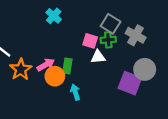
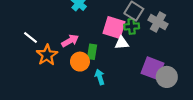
pink square: (90, 41) -> (114, 28), size x1.5
pink arrow: (46, 65) -> (70, 41), moved
gray circle: (145, 69) -> (167, 77), moved

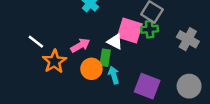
gray cross: (158, 22) -> (188, 39), moved
white triangle: (122, 43) -> (115, 42), moved, turned 32
purple square: (152, 68) -> (147, 86), moved
cyan arrow: (100, 77) -> (114, 75), moved

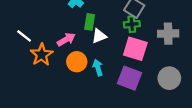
pink square: (130, 30) -> (135, 49), moved
gray cross: (188, 39) -> (168, 34), turned -30
white triangle: (115, 42) -> (99, 36), turned -49
green rectangle: (105, 58) -> (90, 22), moved

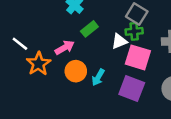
green rectangle: (90, 22) -> (89, 29), turned 42
white triangle: (99, 36) -> (119, 41), moved
cyan arrow: (98, 68) -> (98, 77), turned -133

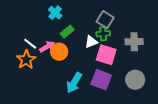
white line: (20, 44) -> (30, 44), moved
orange circle: (76, 71) -> (59, 52), moved
cyan arrow: (98, 77) -> (74, 83), moved, size x1.5

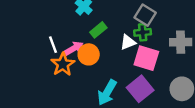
white line: (30, 44) -> (53, 45), turned 32
orange star: (26, 60) -> (63, 64), moved
purple square: (101, 80) -> (140, 89), turned 30

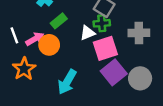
pink square: (146, 58) -> (105, 48), turned -35
orange star: (63, 64) -> (24, 69), moved
purple square: (140, 89) -> (114, 72), moved

